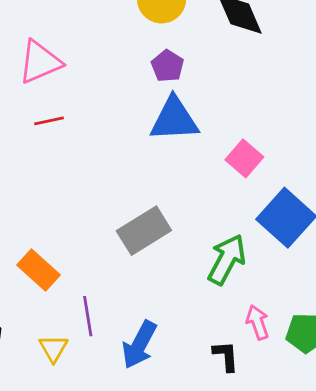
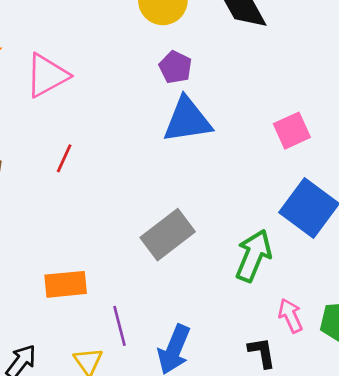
red line: (49, 121) -> (64, 158), moved, turned -48
pink square: (244, 158) -> (292, 131), moved, turned 30
orange rectangle: (38, 270) -> (66, 284), turned -42

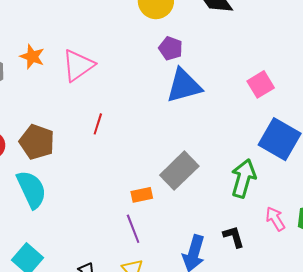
orange rectangle: (66, 284) -> (142, 195), moved, size x0.7
purple line: (120, 326) -> (133, 229), moved
black L-shape: (262, 353) -> (234, 237), moved

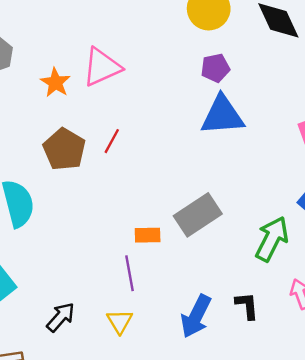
purple pentagon: (171, 48) -> (215, 68), turned 30
orange star: (32, 57) -> (55, 83), moved
brown pentagon: (37, 142) -> (64, 149), moved

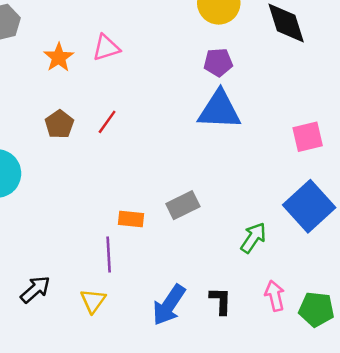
pink triangle: (102, 67) -> (106, 48), size x0.7
brown pentagon: (64, 149) -> (59, 124), size x0.7
gray rectangle: (198, 215) -> (183, 205), size x0.7
green arrow: (272, 239) -> (253, 238), size x0.7

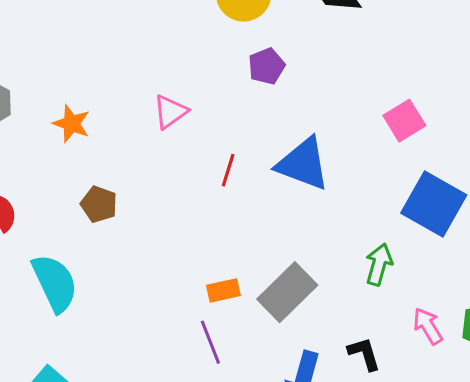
pink triangle: (106, 48) -> (170, 112), moved
blue triangle: (219, 110) -> (303, 164), moved, turned 36
red line: (107, 122) -> (228, 170), moved
gray rectangle: (183, 205) -> (287, 292), moved, size x1.4

